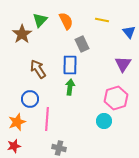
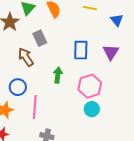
gray rectangle: (82, 44) -> (40, 38), moved
blue rectangle: (70, 65) -> (81, 50), moved
pink hexagon: (116, 98) -> (90, 86), moved

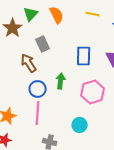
blue circle: (18, 87) -> (38, 89), moved
cyan circle: (92, 109) -> (80, 125), moved

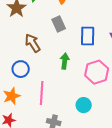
gray rectangle: (43, 44) -> (59, 24), moved
blue circle: (38, 89) -> (21, 69), moved

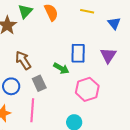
gray rectangle: (59, 24) -> (39, 83), moved
green arrow: (65, 61) -> (61, 68), moved, turned 112

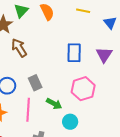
brown arrow: (23, 60) -> (19, 48), moved
green arrow: (61, 68) -> (54, 104), moved

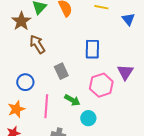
purple triangle: (104, 55) -> (125, 72), moved
gray rectangle: (35, 83) -> (61, 71), moved

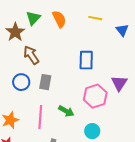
gray rectangle: (61, 71) -> (45, 82), moved, turned 35
blue circle: (25, 82) -> (21, 82), moved
cyan circle: (88, 118) -> (92, 131), moved

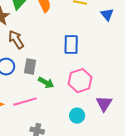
purple triangle: (119, 83) -> (104, 104), moved
green arrow: (66, 111) -> (46, 83), moved
pink line: (40, 117) -> (25, 102), turned 70

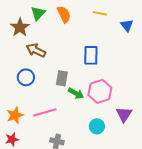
brown arrow: (16, 40) -> (36, 50), turned -30
gray rectangle: (30, 67) -> (62, 78), moved
green arrow: (46, 83) -> (76, 93), moved

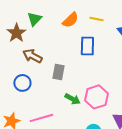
orange semicircle: (64, 14) -> (70, 20), moved, turned 72
blue rectangle: (91, 55) -> (87, 46), moved
gray rectangle: (62, 78) -> (58, 72), moved

